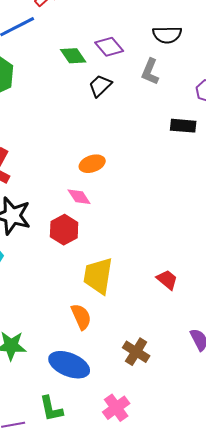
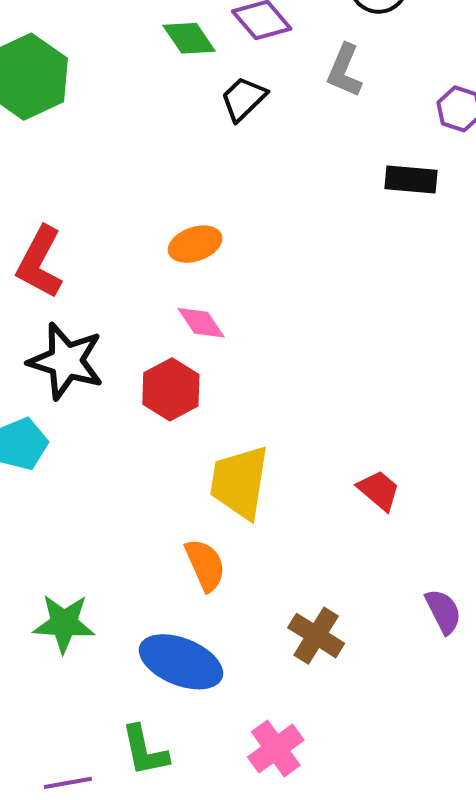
orange ellipse: (92, 164) -> (195, 244), moved

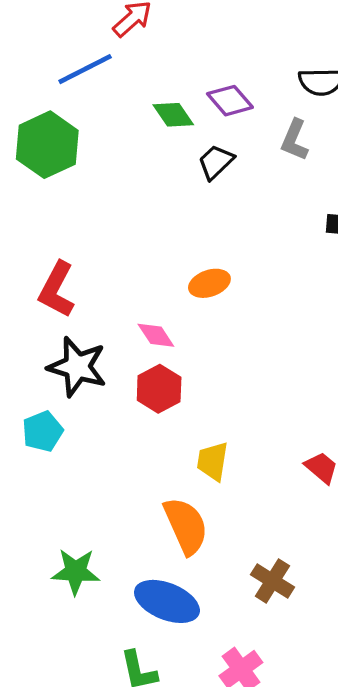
orange ellipse: (195, 244) -> (209, 283), moved
pink diamond: (201, 323) -> (156, 335), moved
yellow trapezoid: (239, 482) -> (213, 461), size x0.7
orange semicircle: (205, 565) -> (186, 526), size x1.4

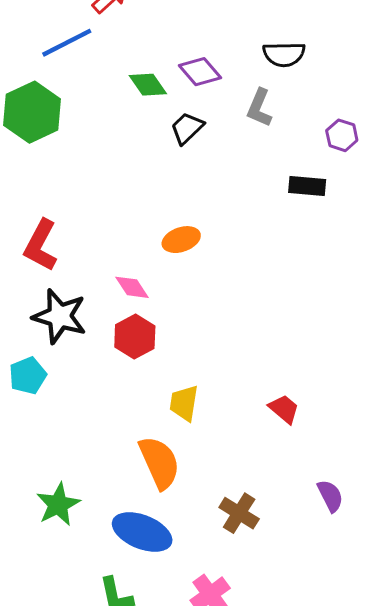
green star: (76, 572) -> (58, 504), turned -30

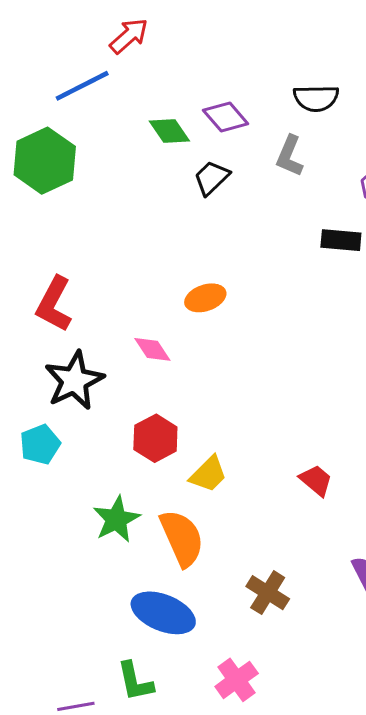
black star: (60, 316) -> (74, 381), turned 30
red hexagon: (135, 337) -> (155, 438), moved
yellow trapezoid: (184, 403) -> (208, 474), turned -144
green star: (58, 504) -> (116, 519), moved

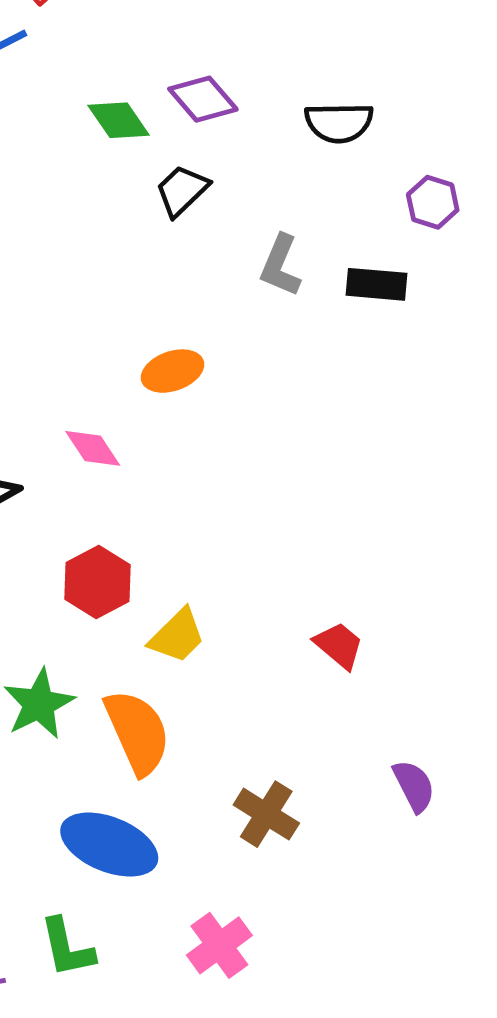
black semicircle: (316, 98) -> (339, 123), moved
gray L-shape: (290, 156) -> (280, 266), moved

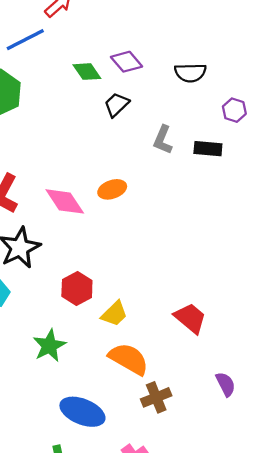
pink diamond: (93, 448) -> (65, 201), moved, size x1.5
red trapezoid: (339, 645) -> (190, 318), size x1.4
orange semicircle: (137, 732) -> (129, 359), moved, turned -36
brown cross: (266, 814) -> (156, 397), turned 36

